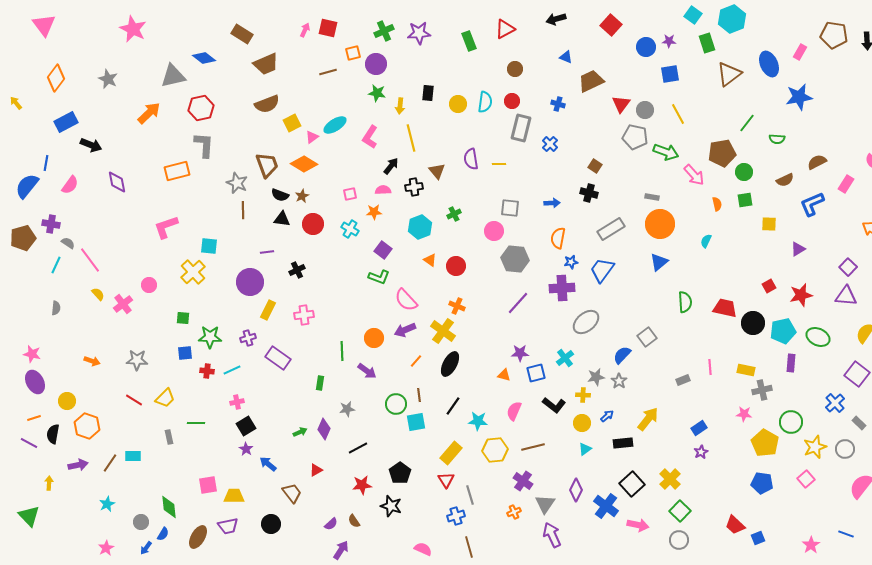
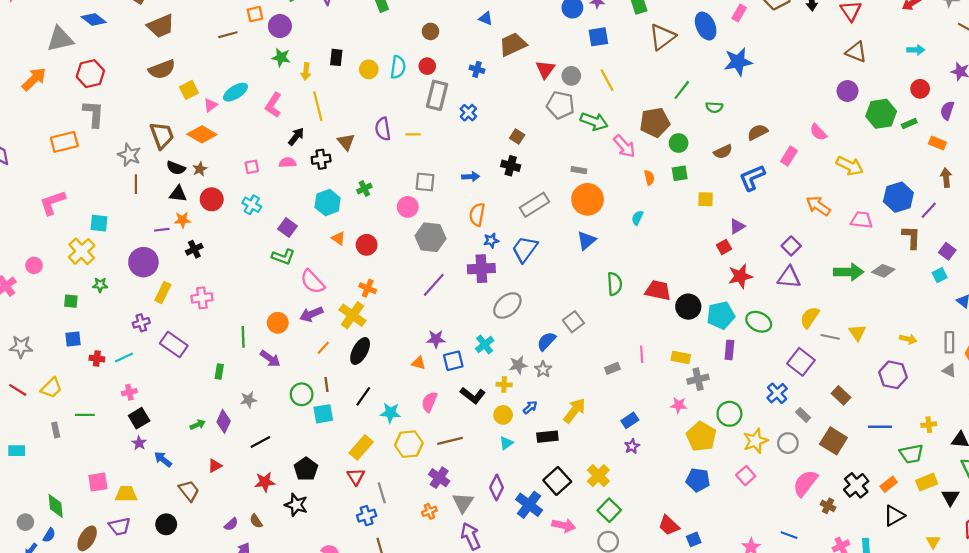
orange star: (374, 212) -> (182, 220), moved
red square: (769, 286) -> (724, 247), moved
green star: (210, 337) -> (100, 285), moved, size x0.6

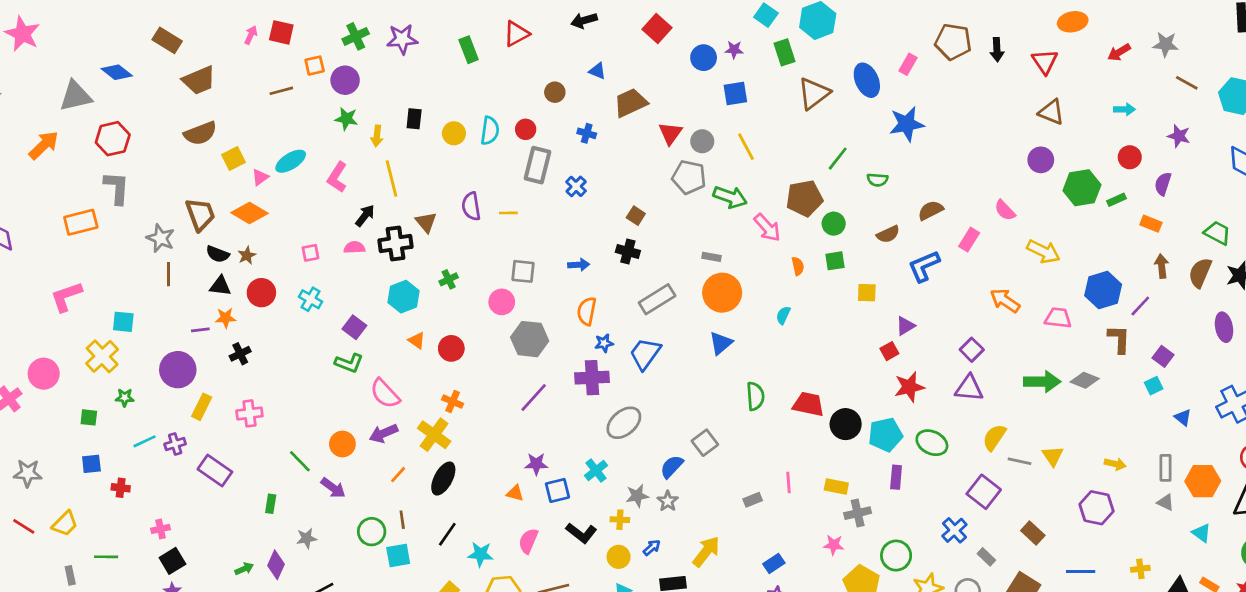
brown circle: (430, 31) -> (555, 92), moved
black cross: (321, 159) -> (396, 244), size x1.4
pink circle: (34, 265) -> (44, 374), size x1.5
green line: (243, 337) -> (300, 461), turned -42
cyan line: (124, 357) -> (145, 441), moved

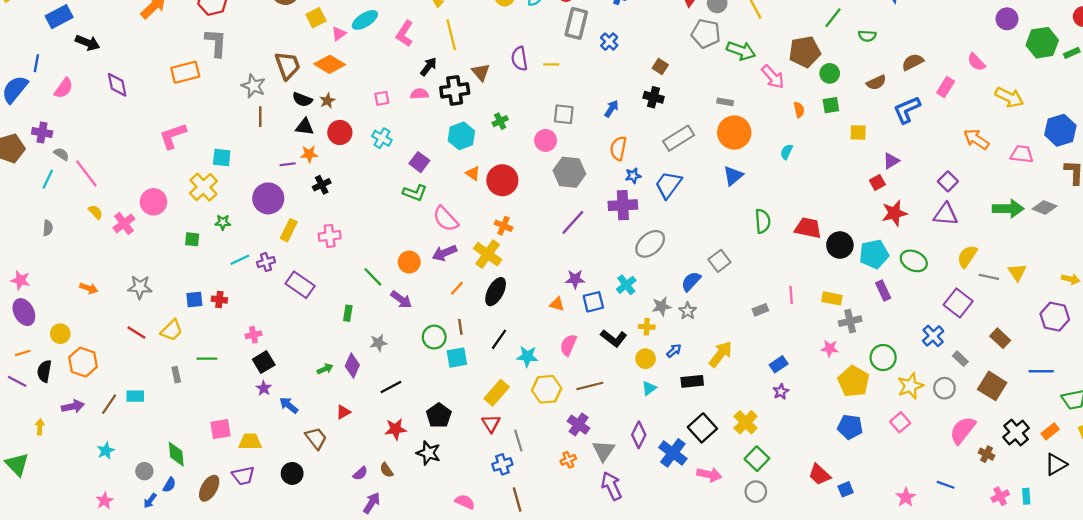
blue arrow: (579, 265) -> (611, 109), turned -54
red circle: (451, 348) -> (502, 180), size x1.4
blue square: (91, 464) -> (194, 300), moved
purple rectangle: (896, 477) -> (883, 290), turned -30

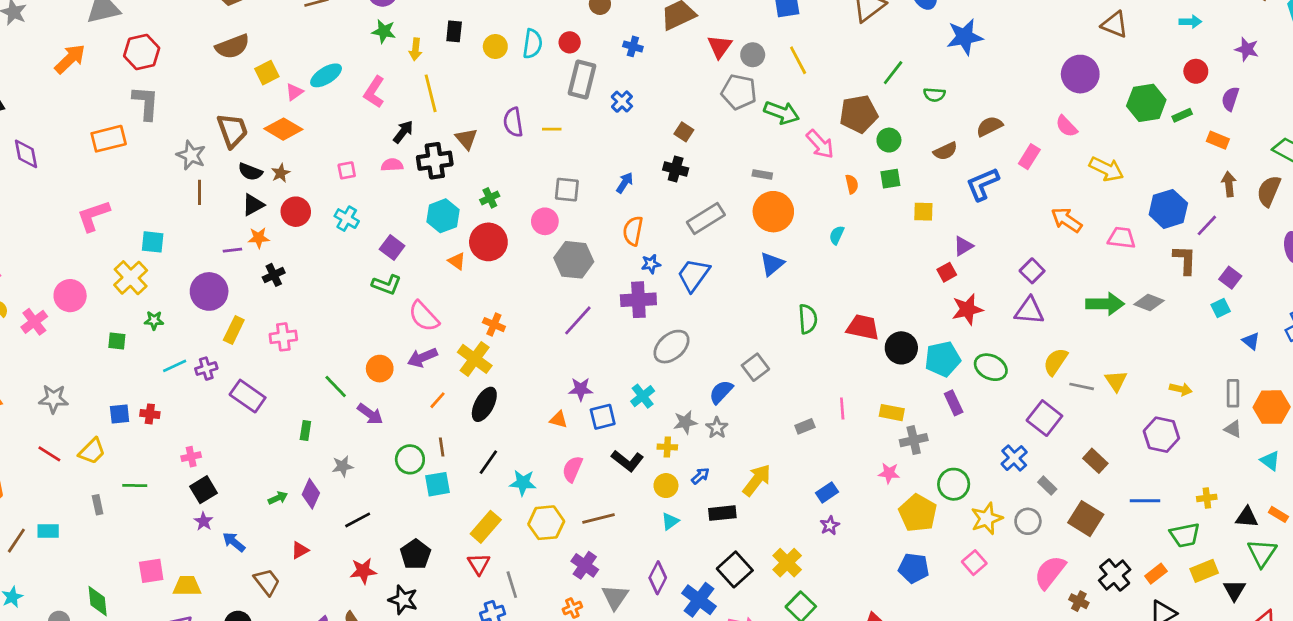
purple circle: (1007, 19) -> (1080, 74), moved, size x1.4
black triangle: (305, 127) -> (253, 205), turned -36
red circle: (502, 180) -> (488, 242), moved

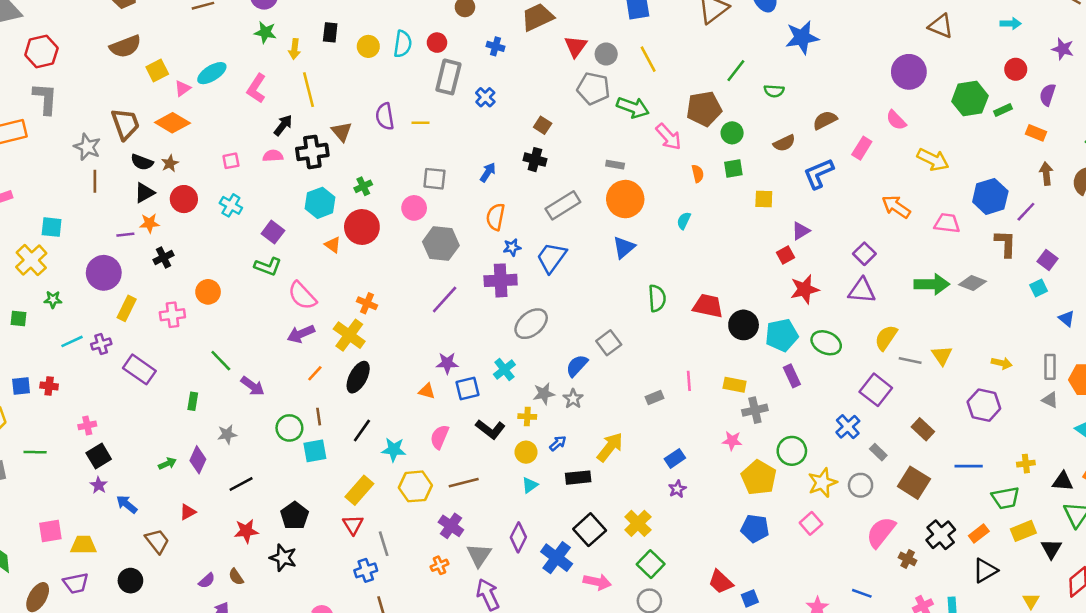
orange circle: (380, 369) -> (208, 292), moved

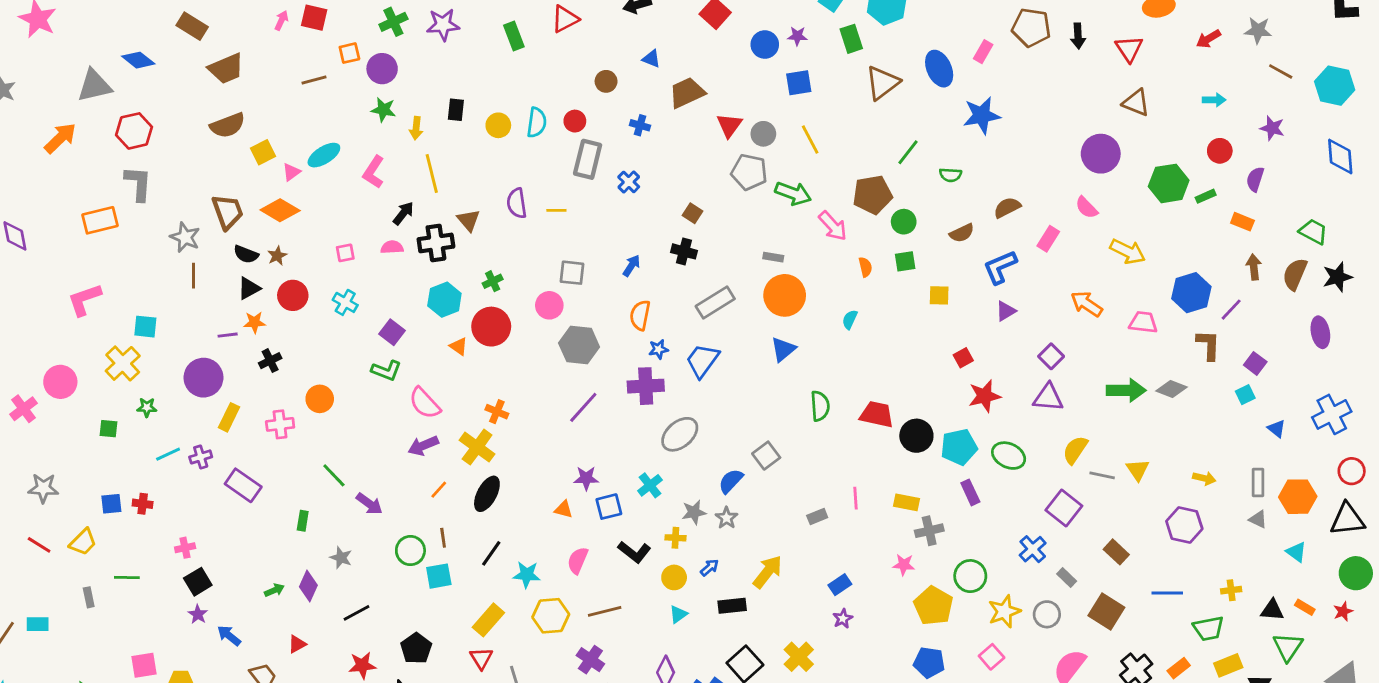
purple triangle: (801, 231) -> (1006, 311), moved
gray star: (227, 434) -> (341, 558), turned 30

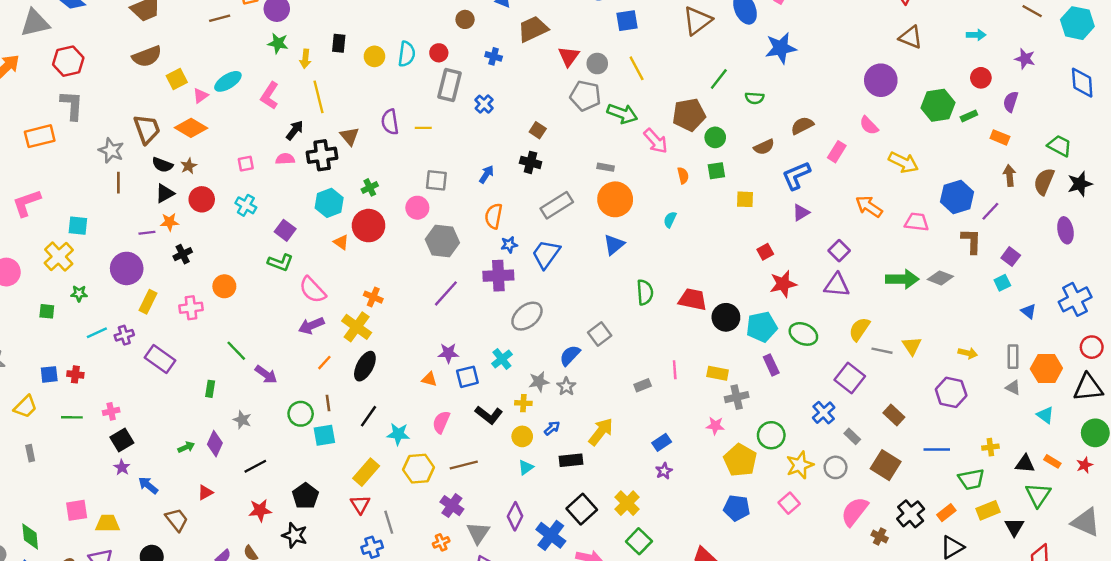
green line: (127, 577) -> (72, 417), moved

